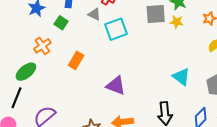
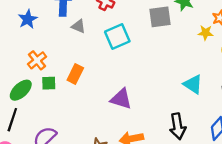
gray triangle: (94, 14) -> (78, 26), moved
yellow star: (177, 22) -> (205, 33), moved
green square: (61, 23) -> (49, 83), moved, turned -32

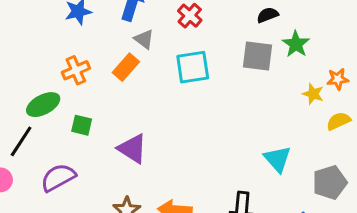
orange rectangle: (75, 74) -> (126, 67), moved
green square: (49, 83) -> (82, 125), moved
purple triangle: (121, 99) -> (132, 149), moved

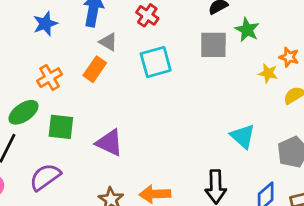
orange star: (338, 79) -> (289, 57), turned 30
green square: (82, 125) -> (61, 127), size x1.4

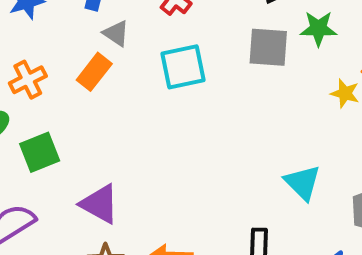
green star: (247, 30) -> (318, 28), turned -30
green square: (61, 127) -> (40, 152), turned -32
purple triangle: (109, 143) -> (100, 204), moved

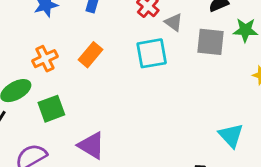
gray triangle: (116, 33) -> (174, 22), moved

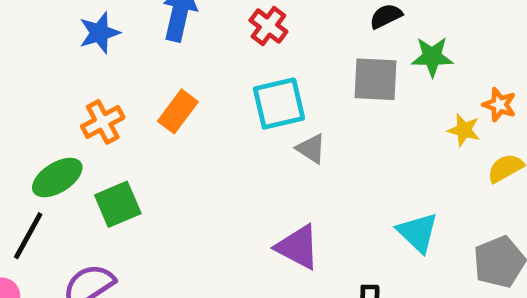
gray triangle: (174, 22) -> (311, 149), moved
purple triangle: (91, 145) -> (298, 247), moved

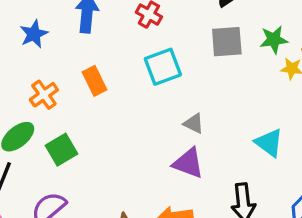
green star: (432, 57) -> (274, 40), moved
orange rectangle: (178, 111) -> (94, 81), turned -56
gray triangle: (311, 149) -> (194, 123), moved

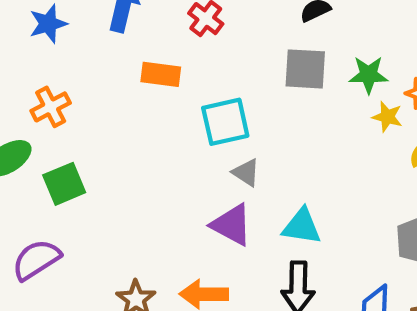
cyan square: (163, 67) -> (225, 122), moved
orange rectangle: (94, 81) -> (161, 74), moved, turned -64
cyan triangle: (269, 143) -> (302, 226), moved, turned -36

